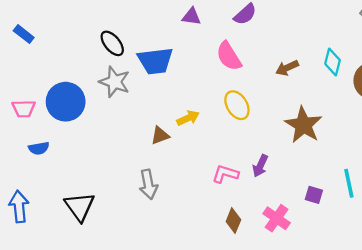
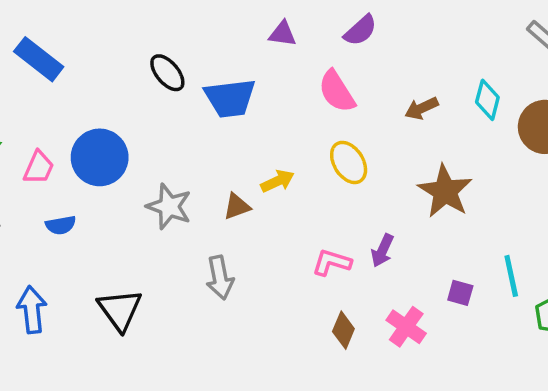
blue rectangle: (24, 34) -> (39, 59), size x1.6
gray star: (115, 82) -> (169, 207), moved
pink trapezoid: (24, 109) -> (39, 168), turned -65

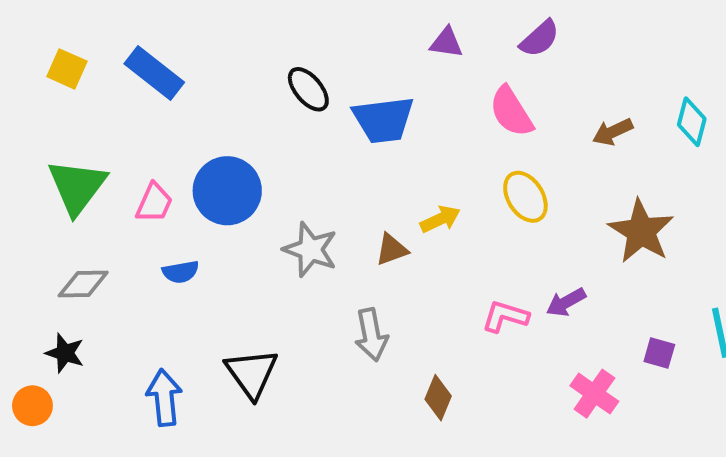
purple arrow: (382, 251) -> (566, 302), turned 36
blue arrow: (32, 310) -> (164, 398), moved
brown diamond: (343, 330) -> (438, 398), moved

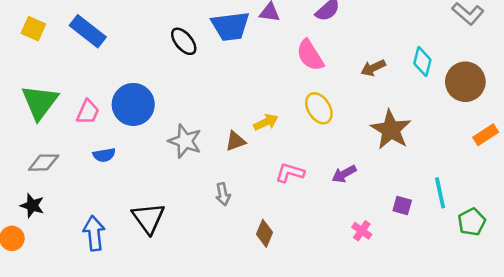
blue trapezoid: (383, 120) -> (230, 26), moved
pink L-shape: (505, 316) -> (290, 173), moved
gray arrow: (371, 335) -> (223, 194), size x0.7
pink cross: (594, 394) -> (362, 231), size x0.7

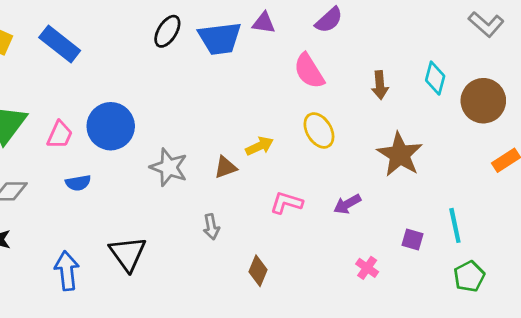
black ellipse: (184, 41) -> (167, 31), moved, turned 72
brown arrow: (373, 68) -> (380, 85), turned -70
green pentagon: (472, 222) -> (469, 276), moved

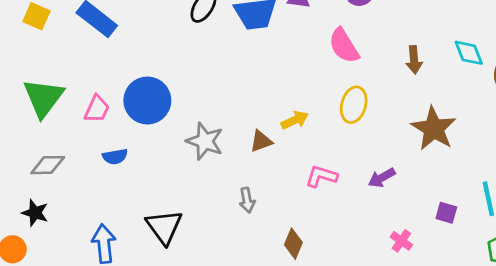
cyan diamond: (435, 78) -> (469, 53), turned -36
yellow ellipse: (319, 130) -> (354, 105), turned 48

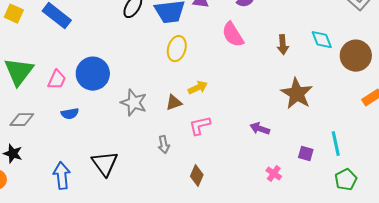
yellow ellipse: (354, 105) -> (177, 49), moved
pink L-shape: (321, 176) -> (200, 126), moved, turned -30
purple arrow: (382, 178) -> (260, 129), turned 48

